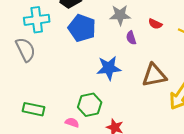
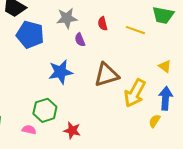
red semicircle: (155, 24) -> (103, 24), turned 56

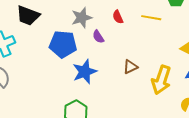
blue pentagon: (30, 35) -> (63, 44), moved
brown triangle: (106, 75) -> (130, 67), size x0.6

